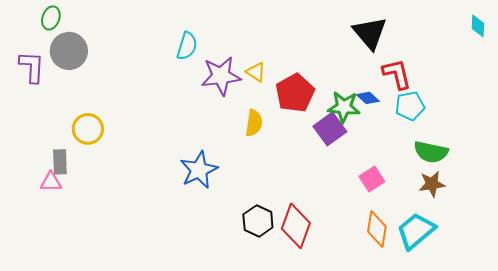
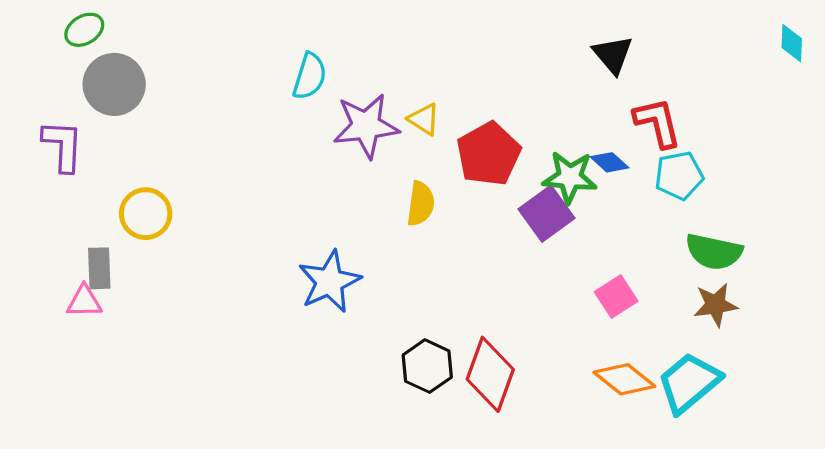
green ellipse: (51, 18) -> (84, 30), turned 40
black triangle: (370, 33) -> (613, 55), size x0.7
purple L-shape: (32, 67) -> (63, 146), moved
orange diamond: (377, 229) -> (624, 379), turned -60

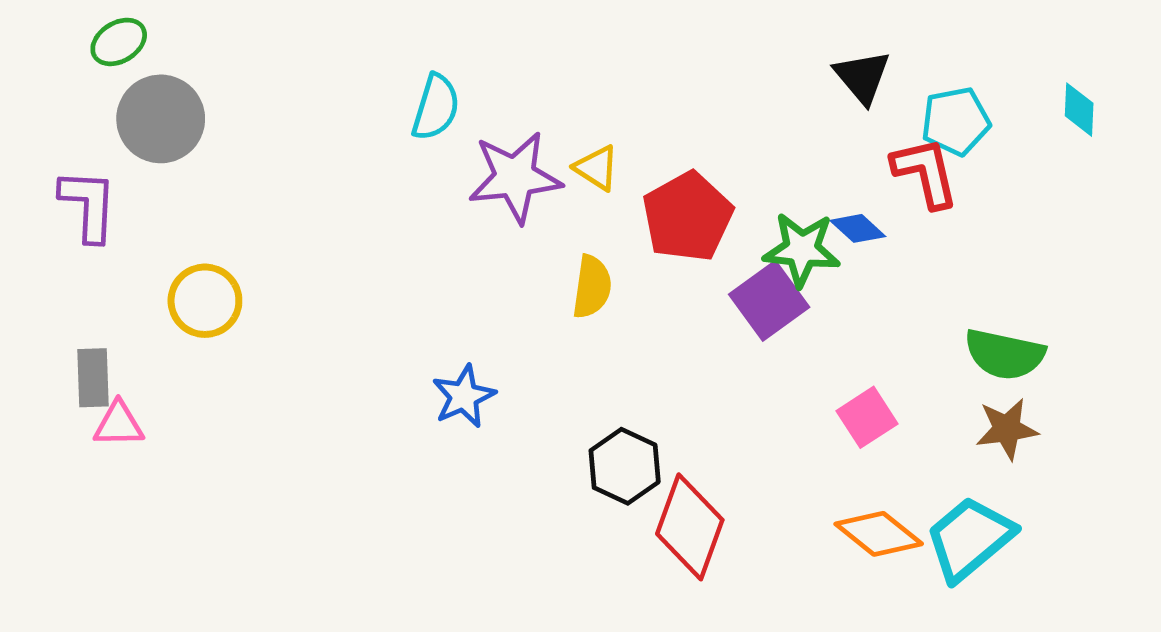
cyan diamond: (792, 43) -> (1079, 110), moved
cyan pentagon: (679, 176) -> (956, 121), moved
gray rectangle: (99, 268) -> (93, 378), moved
blue star: (330, 282) -> (464, 396), size x0.7
black hexagon: (427, 366) -> (625, 466), moved

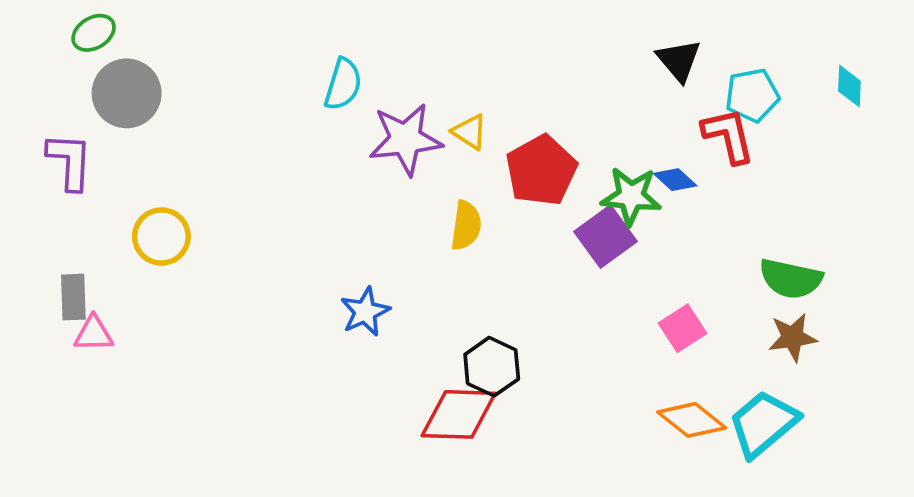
red diamond: (690, 527) -> (459, 414), moved, turned 72

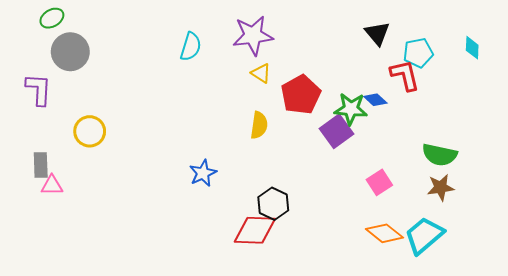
purple star: (405, 139) -> (253, 35), moved

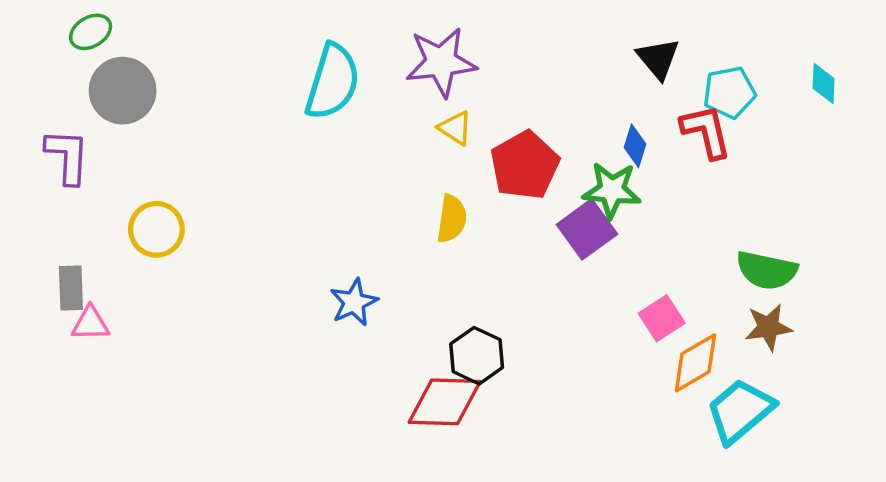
cyan semicircle: (191, 47) -> (333, 82), size x1.5
blue diamond: (375, 100) -> (635, 146), moved, turned 65
orange diamond: (384, 233) -> (695, 363), moved, turned -69

